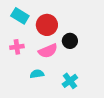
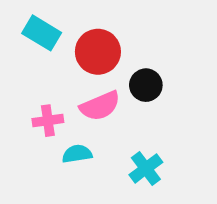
pink cross: (17, 47) -> (48, 121), moved

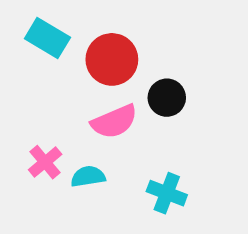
pink cross: (48, 121) -> (45, 162), moved, turned -32
cyan cross: (146, 168) -> (167, 193), turned -32

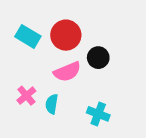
cyan rectangle: (47, 38) -> (28, 36), moved
cyan semicircle: (88, 176) -> (52, 104), turned -72

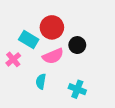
cyan rectangle: (28, 36) -> (29, 40), moved
pink cross: (26, 96) -> (13, 59), moved

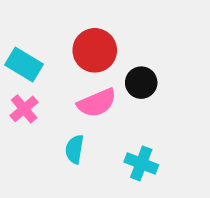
cyan rectangle: (29, 40) -> (24, 64), moved

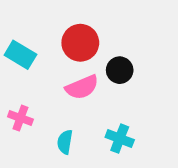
pink cross: (24, 109) -> (20, 118), moved, turned -30
cyan semicircle: (75, 149) -> (65, 142), moved

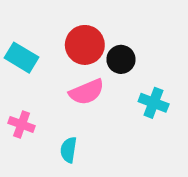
black circle: (120, 70) -> (121, 59), moved
cyan cross: (120, 139) -> (154, 103), moved

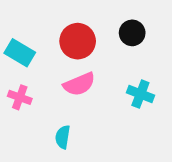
black circle: (121, 59) -> (132, 33), moved
pink cross: (22, 124) -> (20, 97), moved

